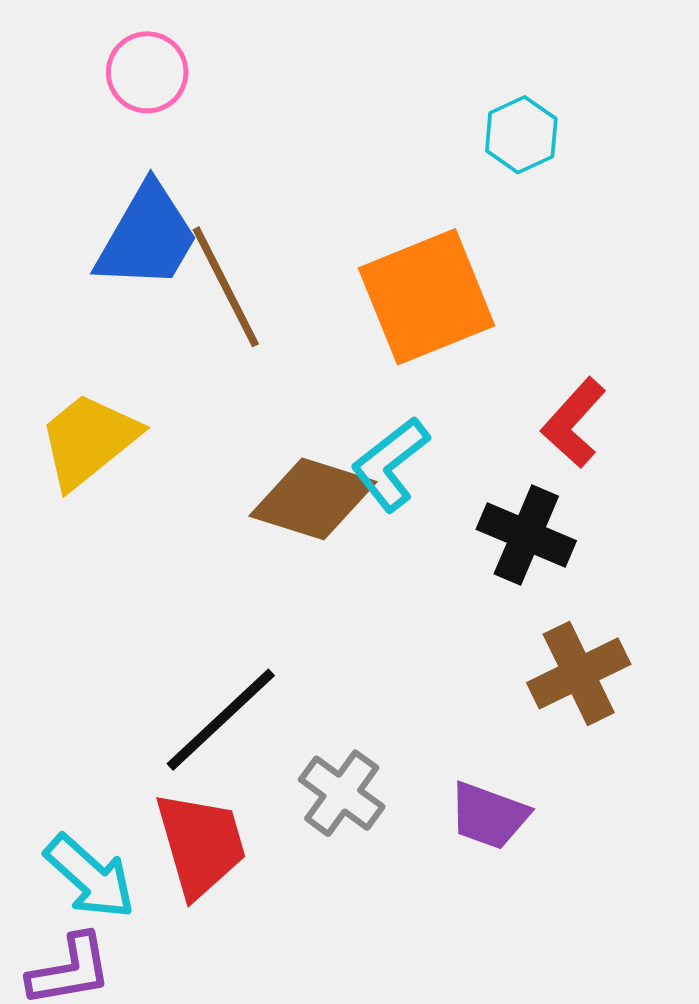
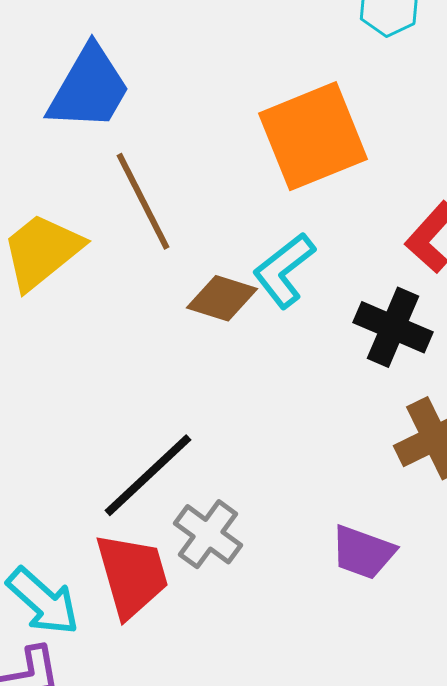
brown line: (226, 287) -> (143, 201), moved
brown diamond: (313, 499) -> (222, 298), size x0.7
gray cross: (342, 793) -> (208, 534), moved

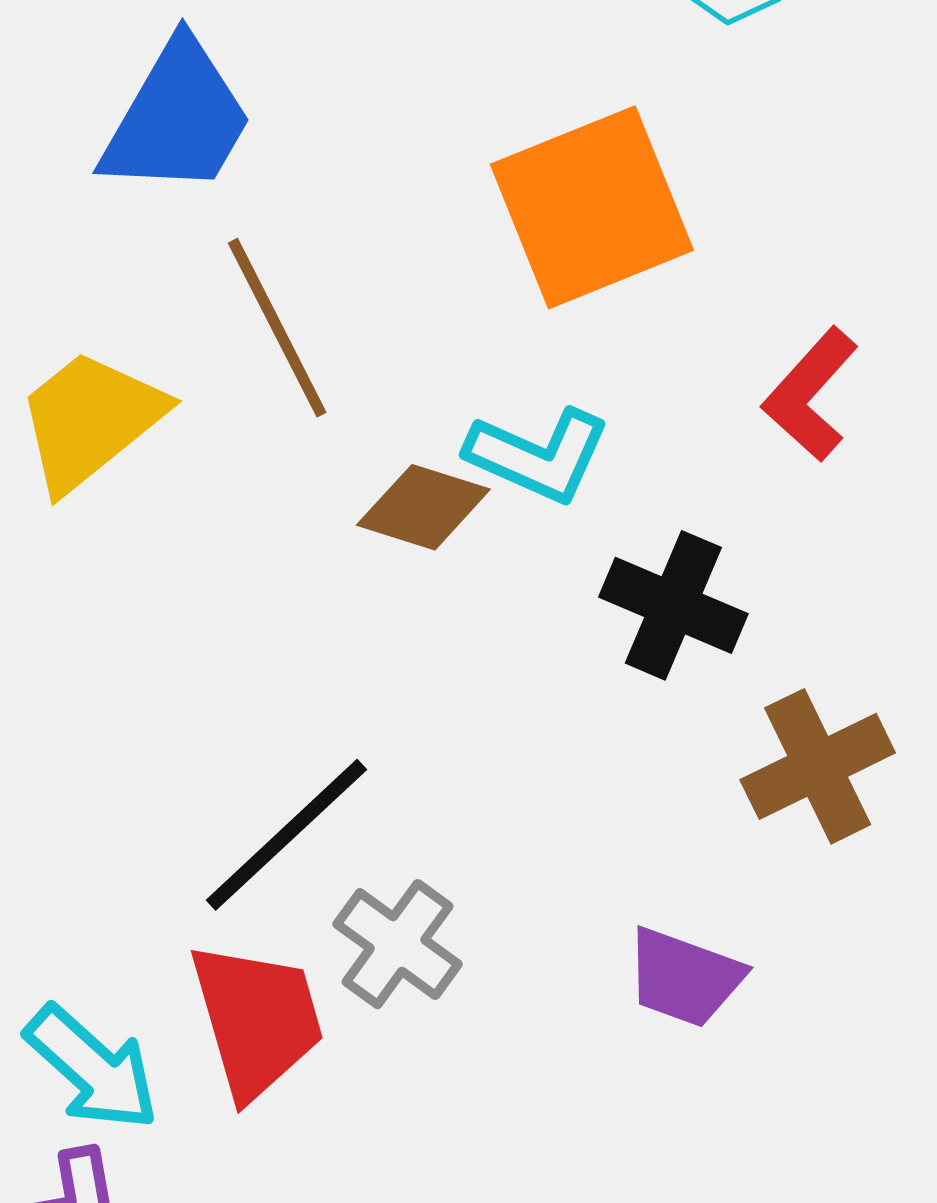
cyan L-shape: (284, 270) -> (538, 455), turned -118
black cross: (393, 327) -> (673, 605), moved

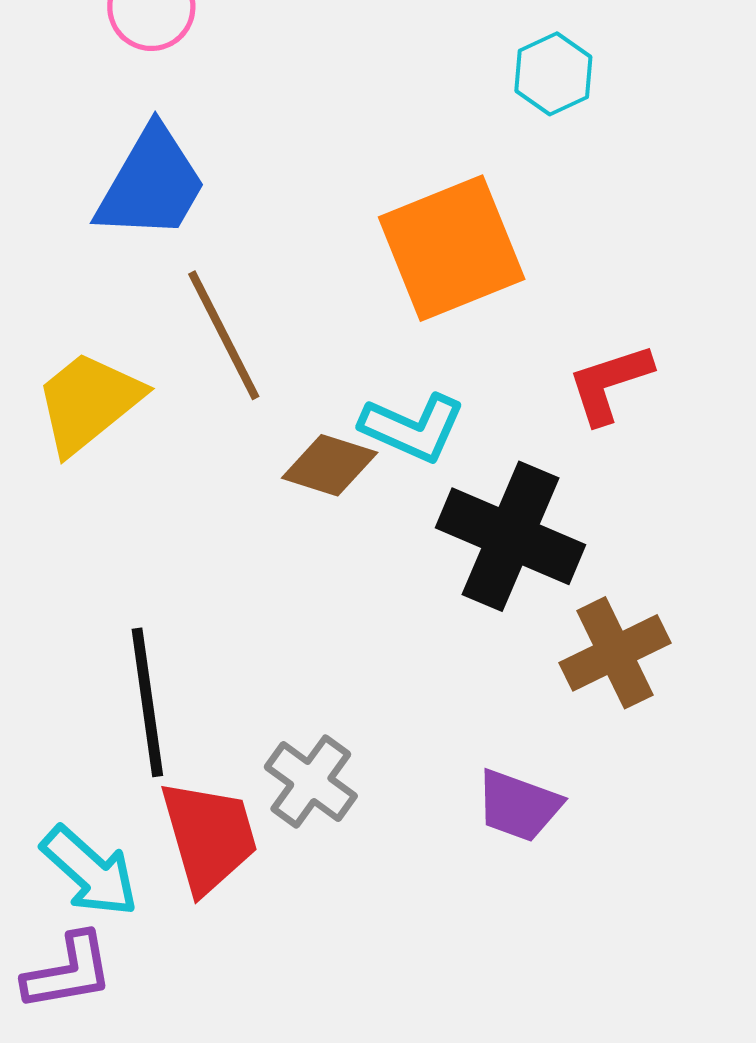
red L-shape: (810, 394) -> (610, 383), turned 30
black cross: (673, 605) -> (510, 536), size x1.4
black line: (286, 835) -> (147, 702), moved, turned -55

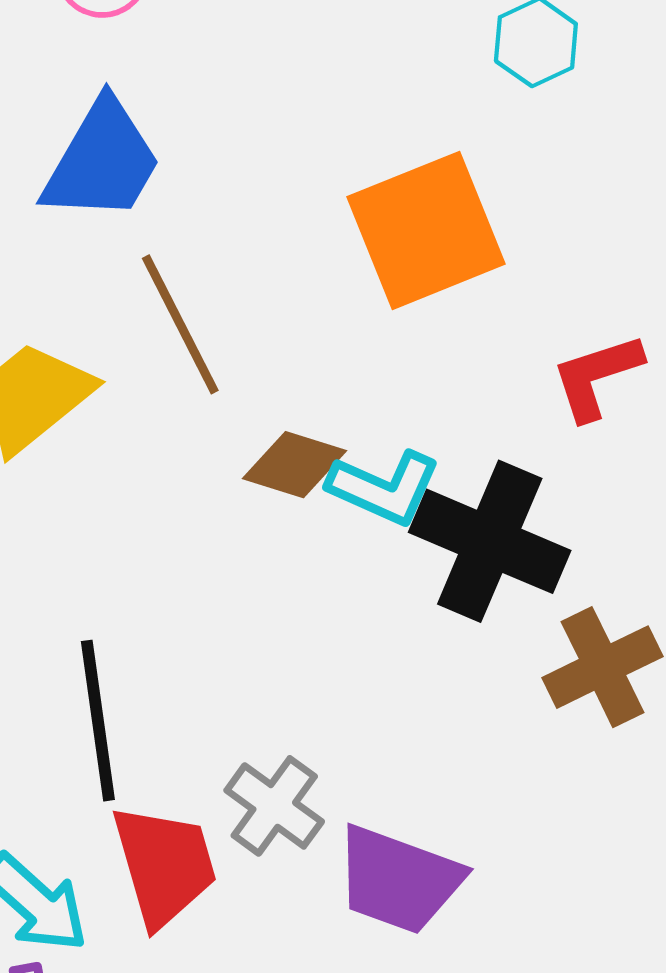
cyan L-shape: (413, 428) -> (384, 488), moved
purple trapezoid: (519, 806) -> (399, 880), moved, size x1.4

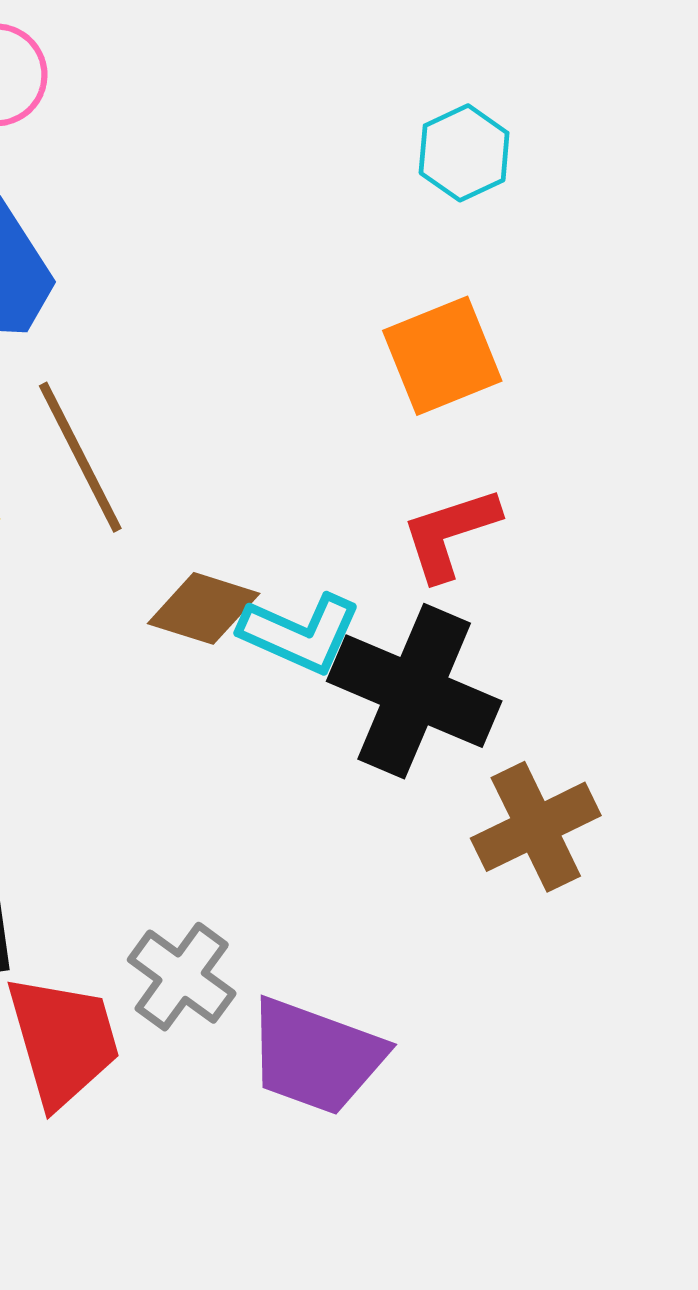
orange square: (426, 230) -> (442, 356), moved, size x0.7
red L-shape: (597, 376) -> (450, 534), moved

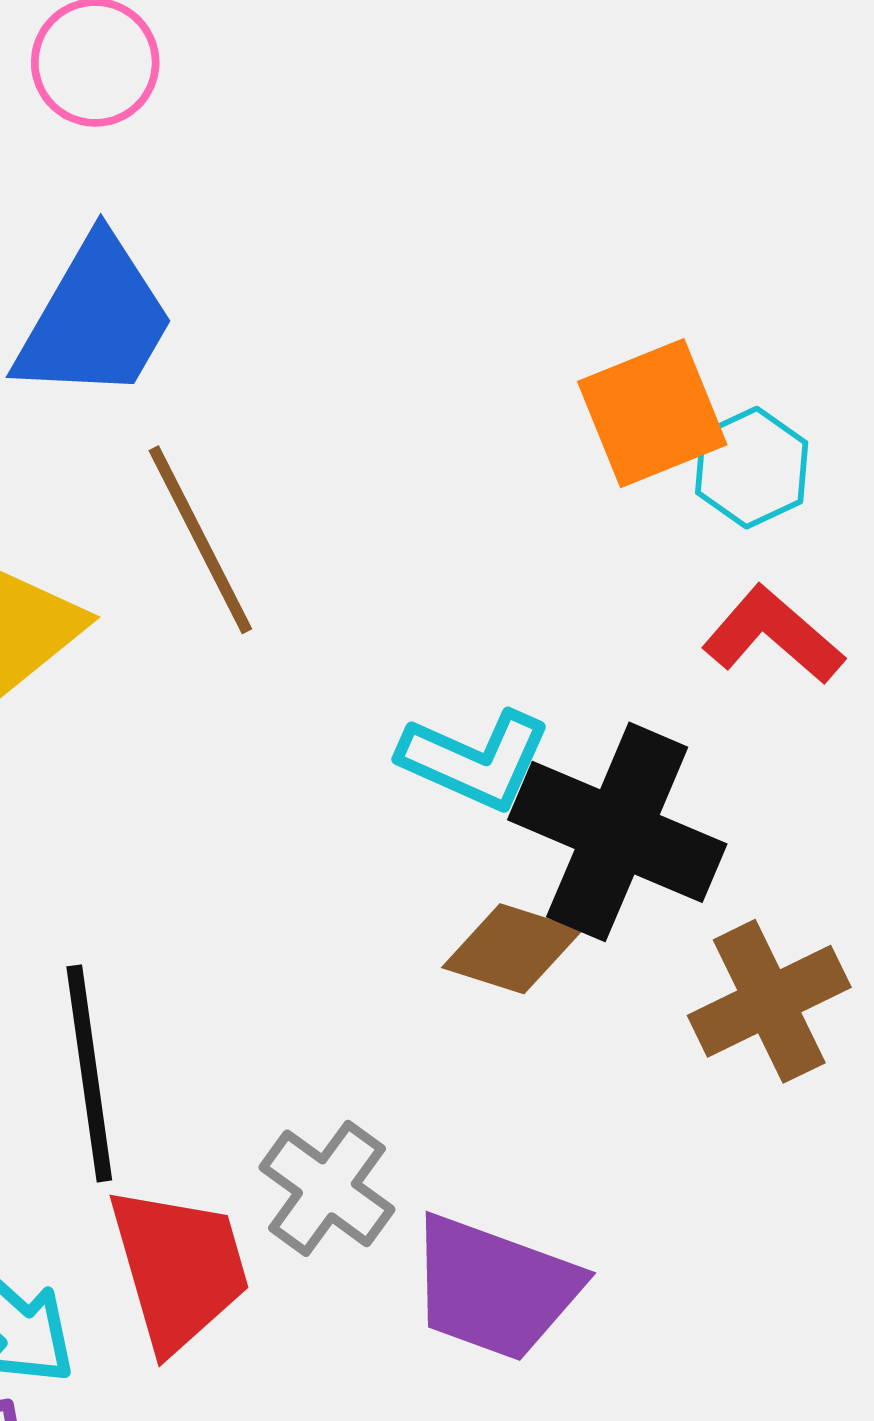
cyan hexagon: (464, 153) -> (752, 468), moved
red L-shape: (450, 534) -> (773, 635), moved, turned 59
brown diamond: (204, 608) -> (512, 949), moved

